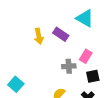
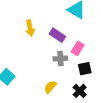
purple rectangle: (61, 34) -> (57, 35), moved

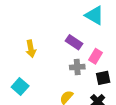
yellow arrow: (30, 28) -> (31, 49), moved

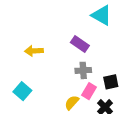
yellow arrow: (31, 49) -> (34, 51), turned 98
pink rectangle: (96, 56) -> (89, 91), moved

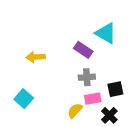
cyan triangle: (102, 15) -> (106, 33), moved
pink rectangle: (89, 91) -> (93, 99), turned 49

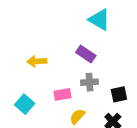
cyan triangle: (106, 33) -> (99, 20), moved
pink rectangle: (93, 99) -> (63, 94), moved

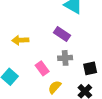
pink rectangle: (63, 94) -> (42, 68), turned 64

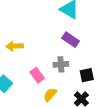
purple rectangle: (62, 34) -> (71, 40), moved

